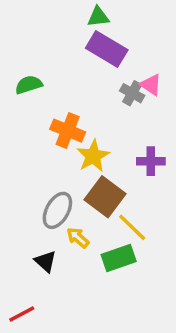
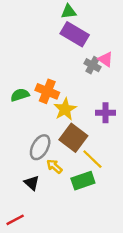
green semicircle: (29, 85) -> (20, 95), moved

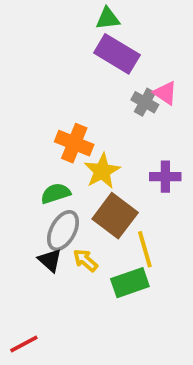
green semicircle: (20, 95) -> (56, 193), moved
yellow line: (92, 159) -> (145, 249), turned 30
black triangle: (32, 183) -> (50, 260), moved

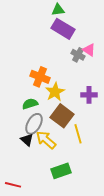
yellow arrow: (85, 260) -> (46, 140), size x1.5
green rectangle: (130, 283) -> (61, 171), moved
red line: (24, 344) -> (13, 185), turned 42

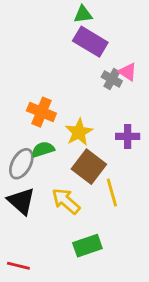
orange cross: (40, 77) -> (41, 112), moved
gray ellipse: (34, 124) -> (21, 164), moved
black triangle: (27, 140) -> (21, 201), moved, size x1.5

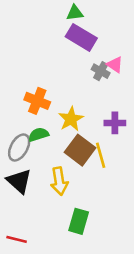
yellow line: (112, 192) -> (101, 155), moved
yellow arrow: (66, 201) -> (59, 181), turned -140
green rectangle: (87, 246) -> (79, 221), turned -55

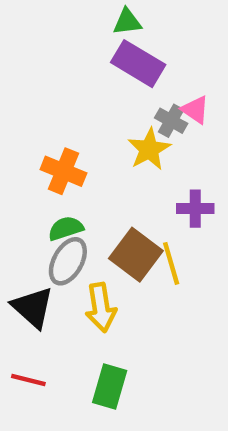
yellow star: (71, 119) -> (149, 149), moved
gray ellipse: (19, 148) -> (68, 261), moved
green rectangle: (79, 221) -> (110, 386), moved
red line: (17, 239) -> (28, 380), moved

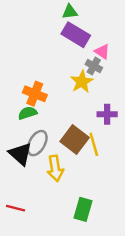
pink triangle: (195, 110) -> (102, 52), moved
green semicircle: (66, 228) -> (28, 113), moved
black triangle: (33, 307) -> (20, 154), moved
green rectangle: (110, 386) -> (83, 209), moved

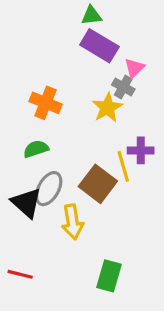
pink triangle: (102, 52) -> (134, 68), turned 42
orange cross: (35, 94) -> (45, 103), moved
yellow line: (94, 144) -> (123, 166), moved

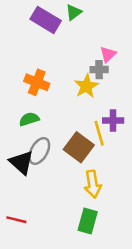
green triangle: (92, 16) -> (74, 12), turned -30
purple rectangle: (99, 46) -> (46, 20), moved
gray cross: (123, 87) -> (99, 70), turned -30
yellow arrow: (72, 222) -> (93, 184), moved

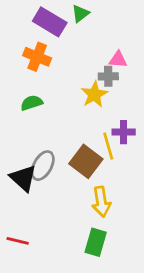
pink triangle: (108, 54) -> (118, 60), turned 48
orange cross: (37, 82) -> (37, 57), moved
green semicircle: (29, 119) -> (32, 103), moved

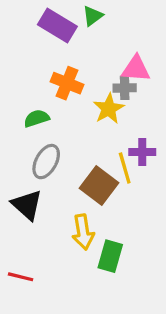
orange cross: (37, 57) -> (67, 83), moved
pink triangle: (118, 60) -> (136, 69), size x1.4
gray ellipse: (43, 166) -> (46, 162), moved
yellow arrow: (101, 202) -> (83, 232), moved
green rectangle: (96, 242) -> (110, 256), moved

